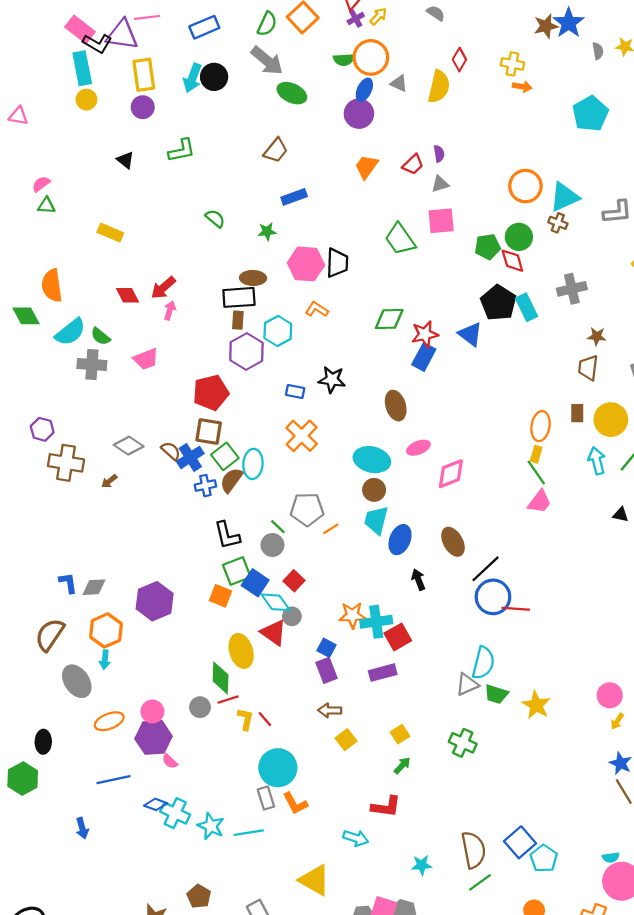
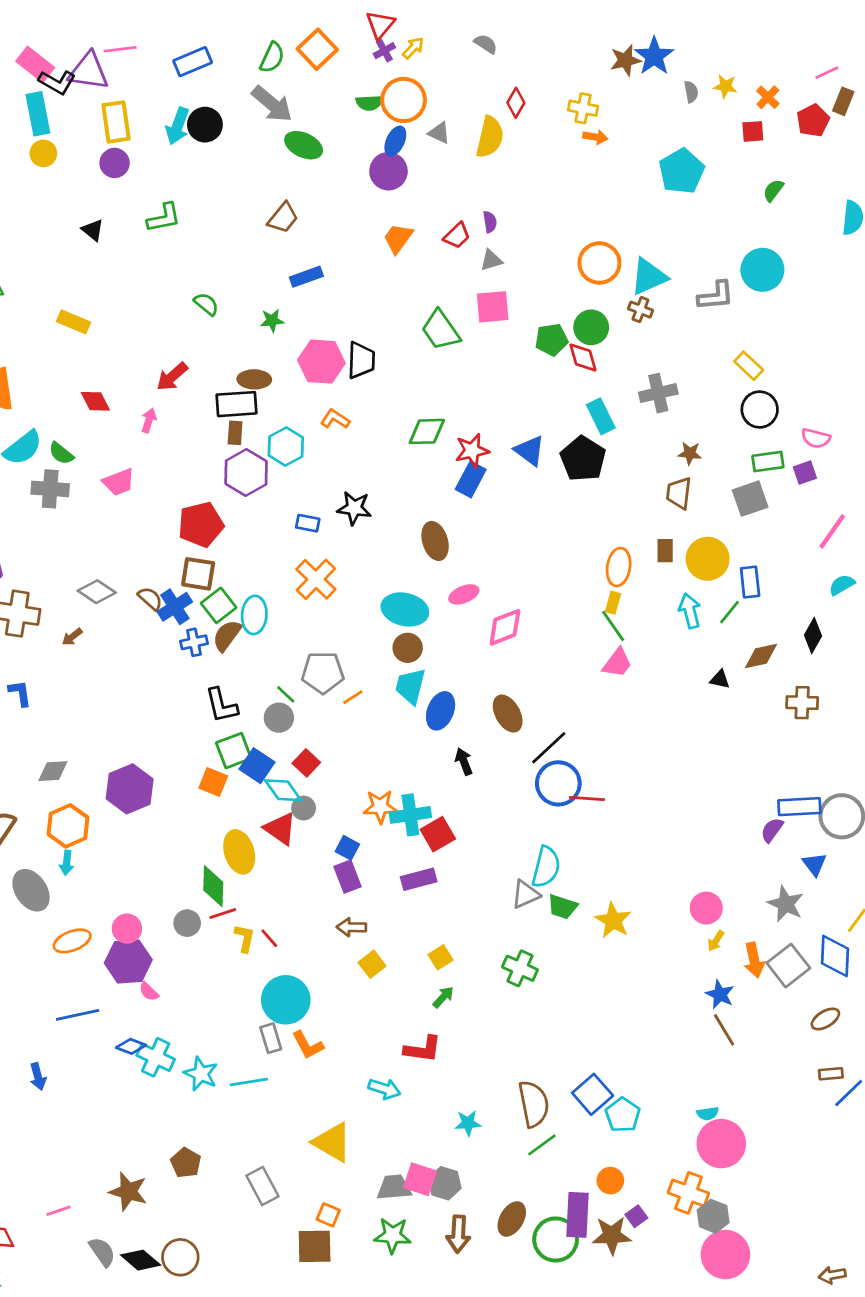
red arrow: (163, 288) -> (172, 377), moved
black pentagon: (498, 303) -> (583, 459), moved
blue L-shape: (68, 583) -> (20, 693), moved

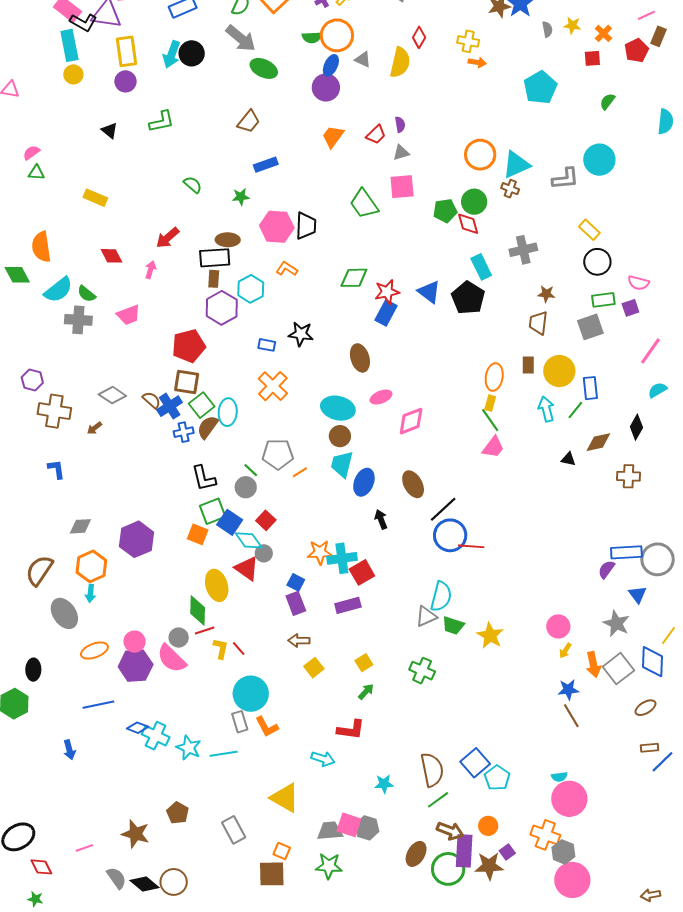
pink semicircle: (149, 992) -> (172, 659), moved, size x2.0
blue star: (720, 994) -> (568, 690), turned -30
brown arrow: (458, 1234) -> (450, 831), moved, turned -72

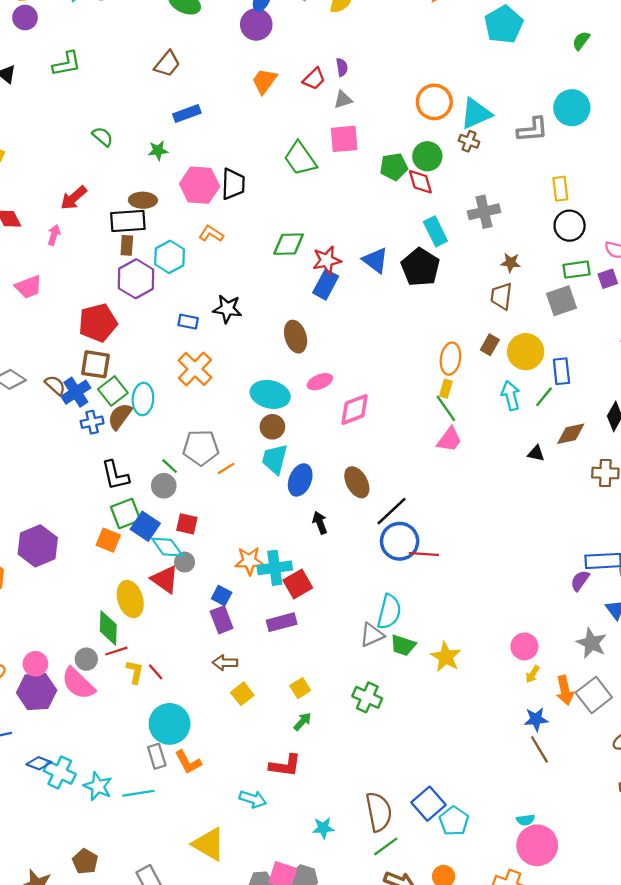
yellow rectangle: (589, 230) -> (560, 189), turned 40
brown rectangle: (528, 365) -> (490, 345), turned 30
red square: (266, 520) -> (187, 524), turned -30

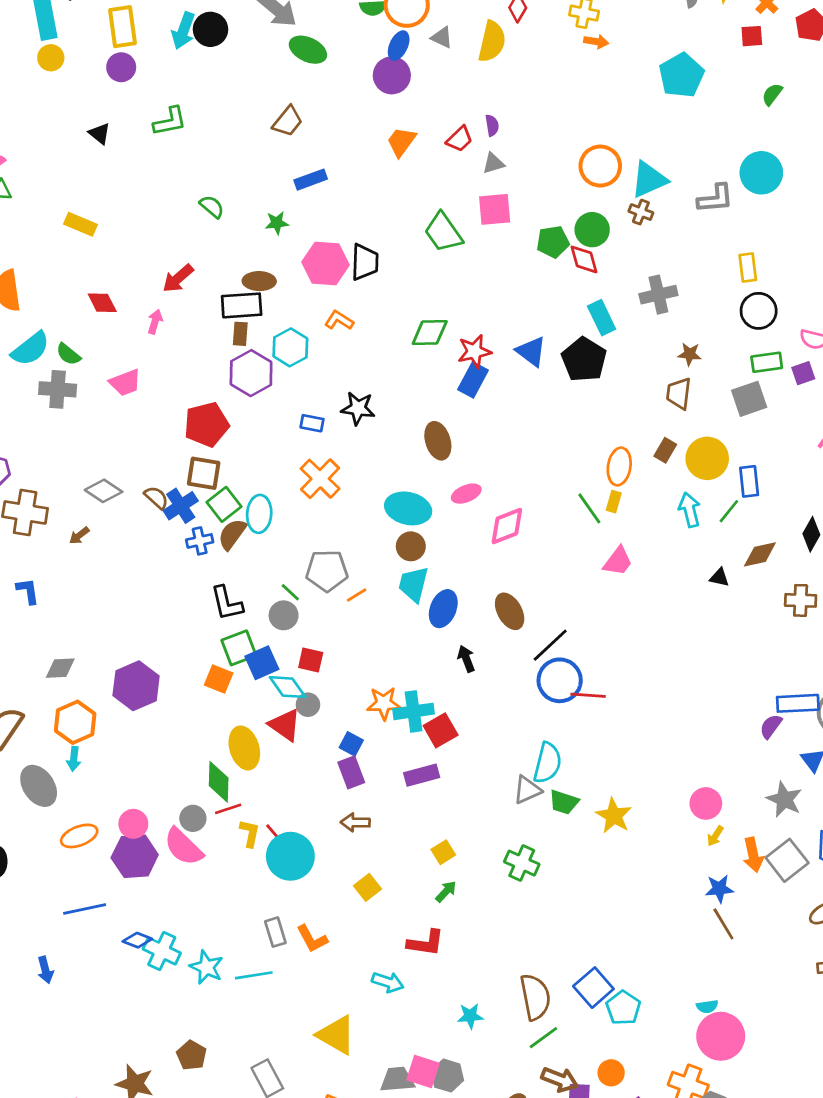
green line: (446, 408) -> (589, 508), moved
blue square: (145, 526) -> (262, 663), turned 32
yellow square: (242, 694) -> (367, 887), moved
cyan circle: (170, 724) -> (290, 856), moved

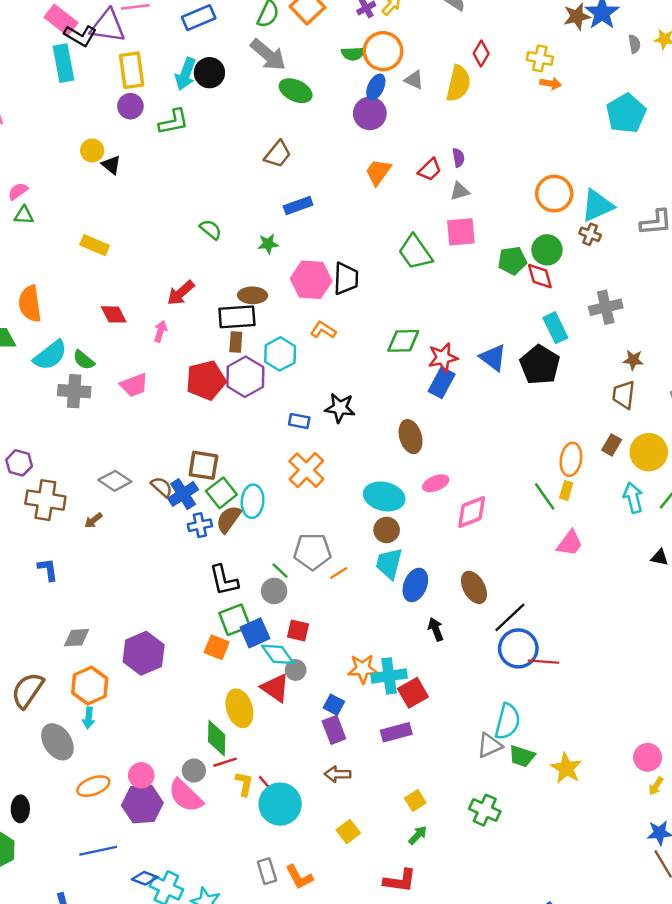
yellow circle: (51, 58) -> (92, 150), moved
green L-shape: (170, 121) -> (174, 122), moved
red pentagon: (206, 425) -> (206, 380), moved

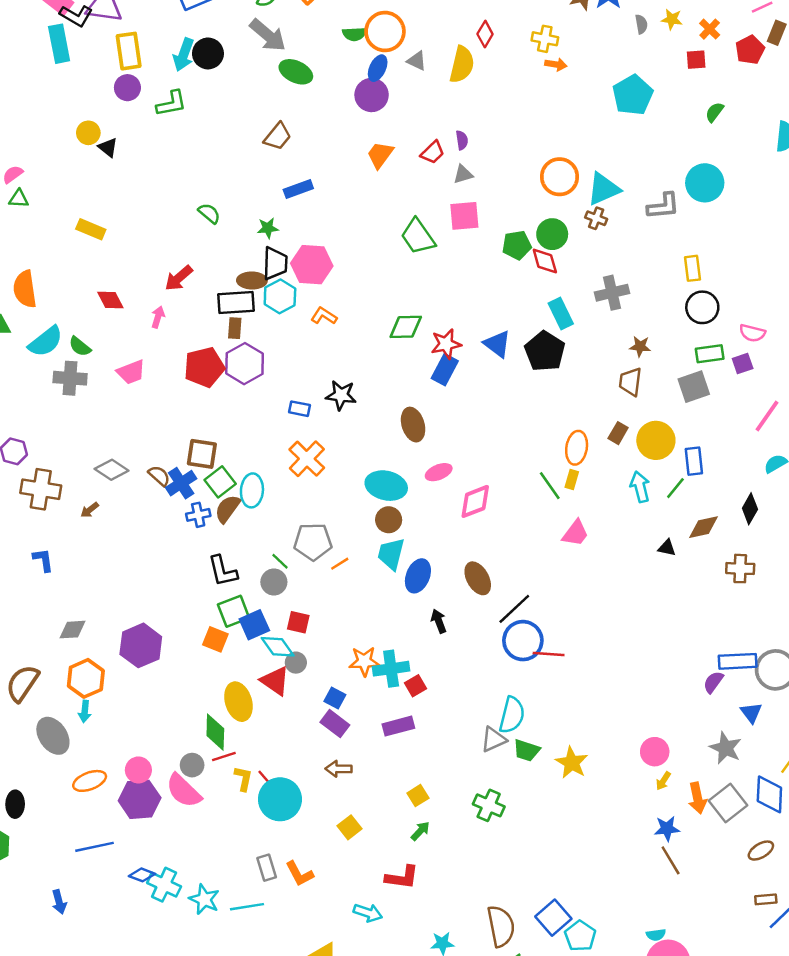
black trapezoid: (346, 279) -> (275, 263), moved
cyan hexagon: (280, 354) -> (280, 296), moved
red square: (413, 693) -> (415, 686), size x0.7
purple rectangle: (334, 730) -> (335, 724), turned -32

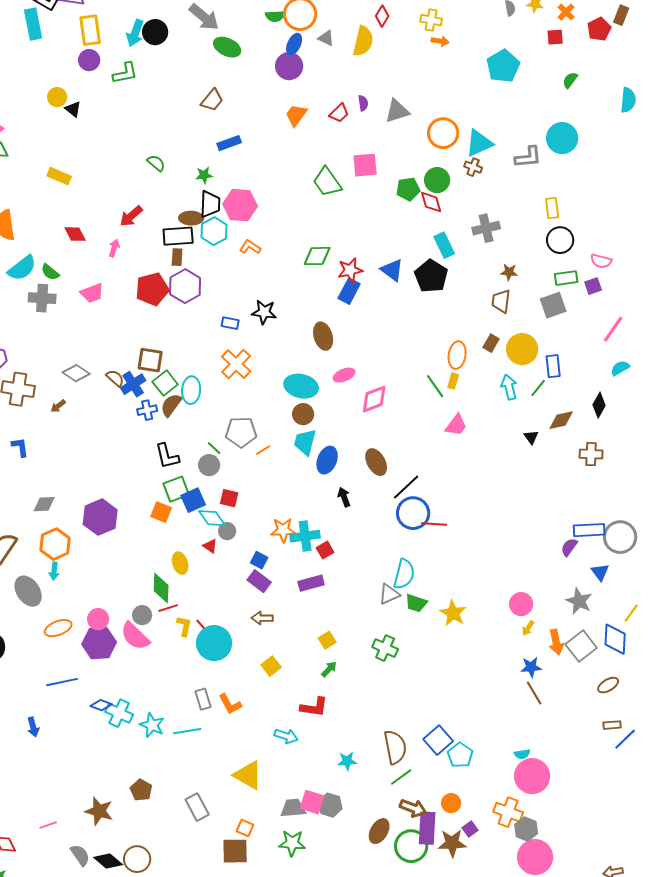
gray triangle: (463, 174) -> (397, 111), moved, size x1.5
black triangle: (667, 548) -> (531, 437), turned 42
red triangle: (275, 681) -> (210, 546), size x0.6
yellow ellipse: (238, 702) -> (180, 563), size x0.7

